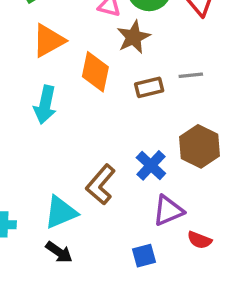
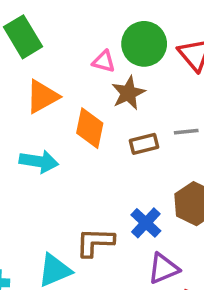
cyan arrow: (45, 105) -> (39, 161), turned -93
brown L-shape: (101, 185) -> (95, 242), turned 51

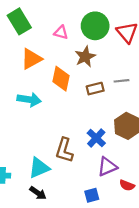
pink triangle: (104, 61) -> (61, 32), moved
brown L-shape: (95, 242) -> (64, 150), turned -75

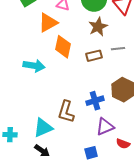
brown star: (85, 57) -> (98, 27), moved
orange triangle: (31, 59) -> (48, 23), moved
blue cross: (96, 138) -> (95, 101), turned 30

